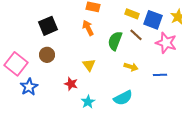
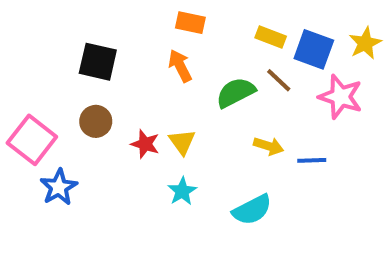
black square: (48, 26) -> (98, 62), turned 36
green semicircle: (115, 41) -> (236, 93), turned 42
blue line: (160, 75) -> (312, 160), moved
red star: (71, 84) -> (145, 144), moved
cyan star: (88, 102) -> (182, 191), moved

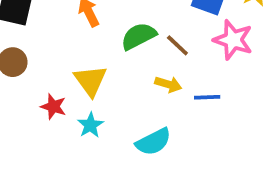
brown line: (279, 80) -> (177, 45), moved
yellow triangle: (182, 142) -> (90, 81), size x1.4
red star: (145, 144) -> (53, 107), moved

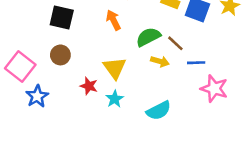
pink star: (233, 40) -> (214, 89), moved
yellow arrow: (168, 84) -> (160, 61), moved
blue line: (207, 97) -> (196, 63), moved

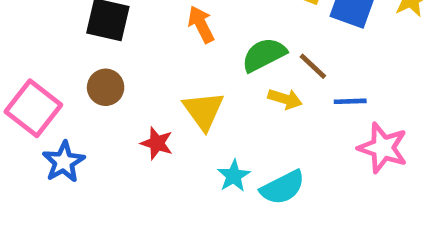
cyan star: (115, 99) -> (234, 176), moved

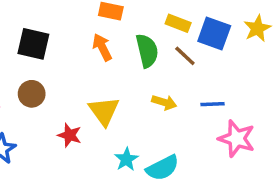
green semicircle: (264, 55) -> (147, 51), moved, turned 104
brown line: (313, 66) -> (185, 56), moved

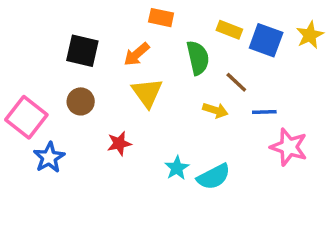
orange arrow: (102, 47) -> (137, 54), moved, turned -104
brown line: (185, 56) -> (236, 82), moved
yellow triangle: (104, 111) -> (147, 93), moved
red star: (70, 135) -> (119, 143), turned -30

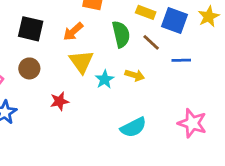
brown line: (236, 82) -> (151, 42), moved
blue line: (264, 112) -> (181, 60), moved
pink star: (289, 147) -> (192, 123), moved
cyan star: (177, 168) -> (105, 79), moved

